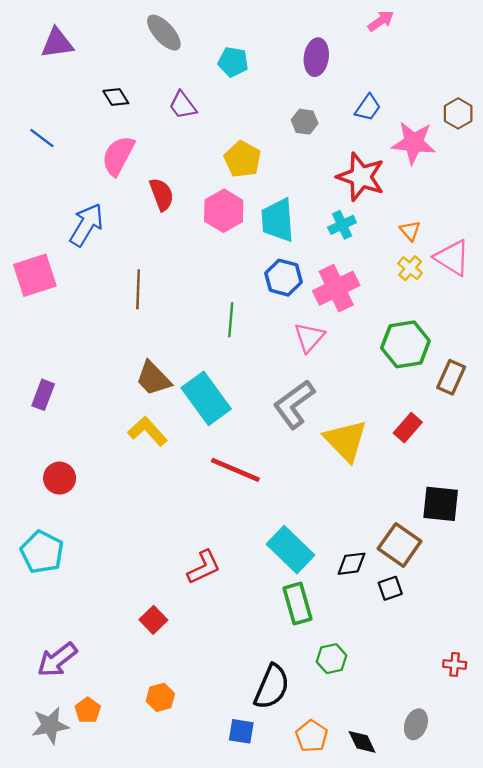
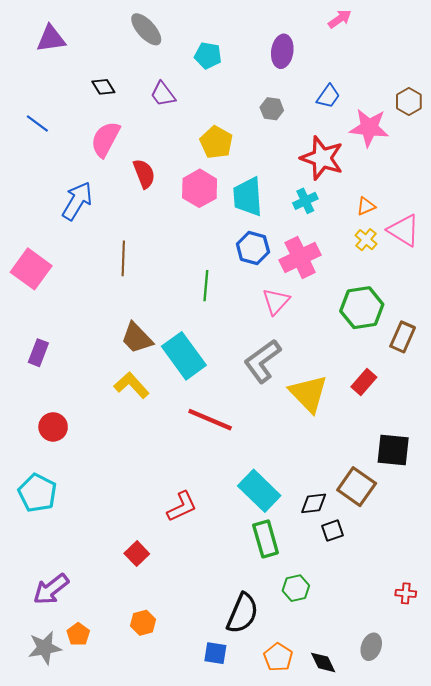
orange triangle: (410, 231) -> (366, 206), turned 48
pink square: (35, 275) -> (31, 269), moved, turned -36
black square: (390, 588) -> (332, 531), moved

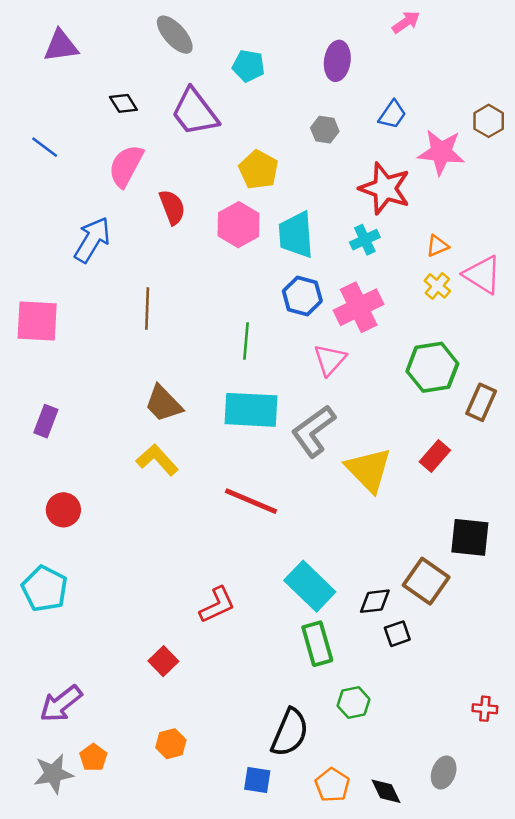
purple trapezoid: (163, 94) -> (195, 112), size x1.6
pink square: (31, 269) -> (37, 321), turned -33
cyan rectangle: (184, 356) -> (251, 410), moved, turned -51

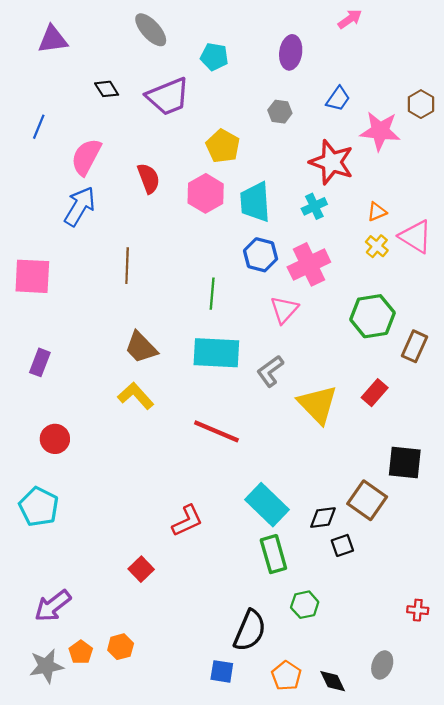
purple trapezoid: (195, 112) -> (168, 97), turned -75
blue line: (45, 147) -> (39, 127), turned 75
pink semicircle: (126, 166) -> (86, 157), moved
gray L-shape: (314, 431) -> (270, 371), size x0.7
orange hexagon: (171, 744) -> (121, 647), moved

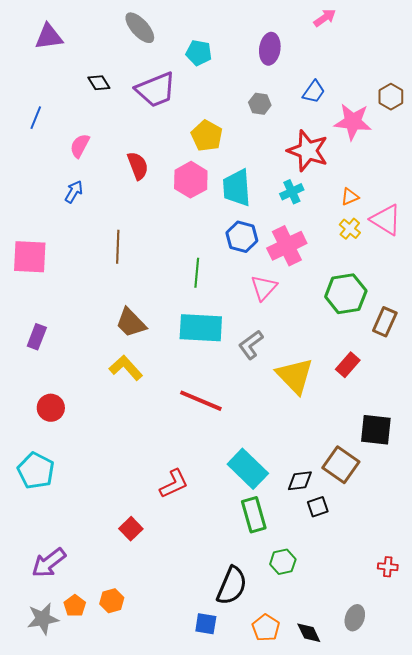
pink semicircle: (86, 157) -> (80, 146), size x0.7
blue arrow: (80, 206) -> (74, 192), size x0.6

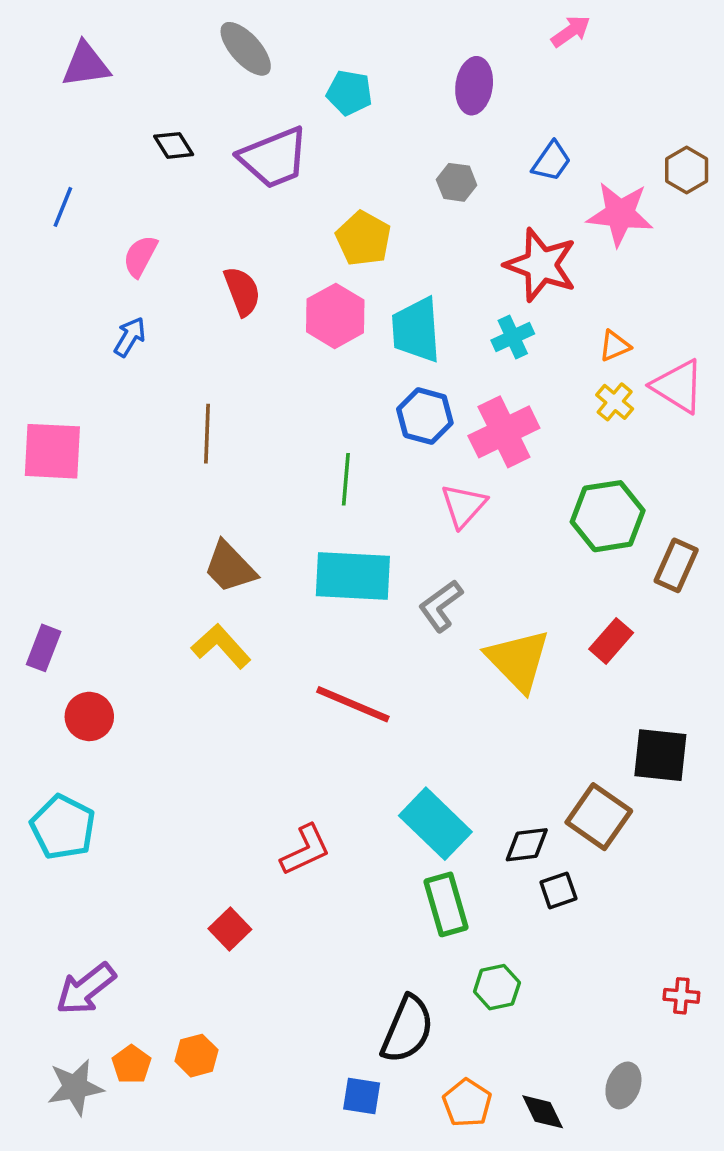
purple rectangle: (37, 337) -> (44, 648), moved

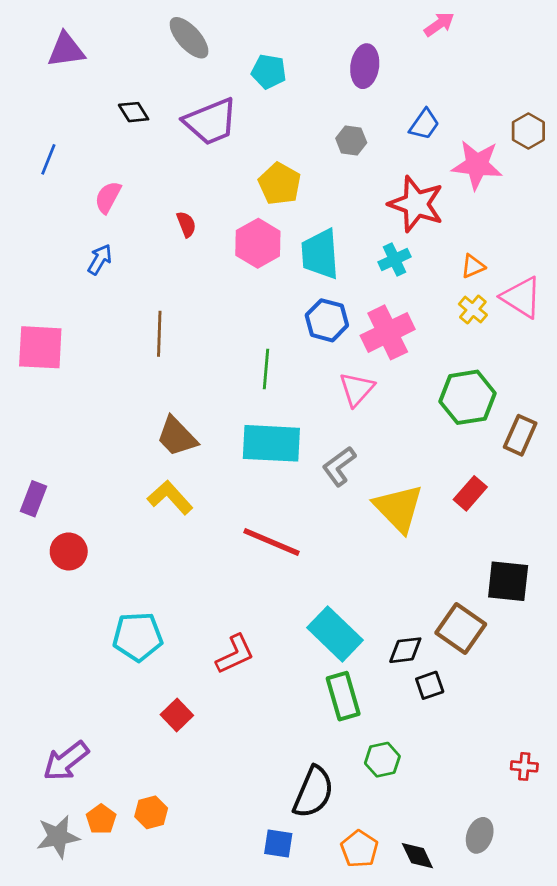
red semicircle: (242, 291) -> (186, 224), size x0.7
cyan pentagon: (63, 827) -> (138, 637), moved, turned -30

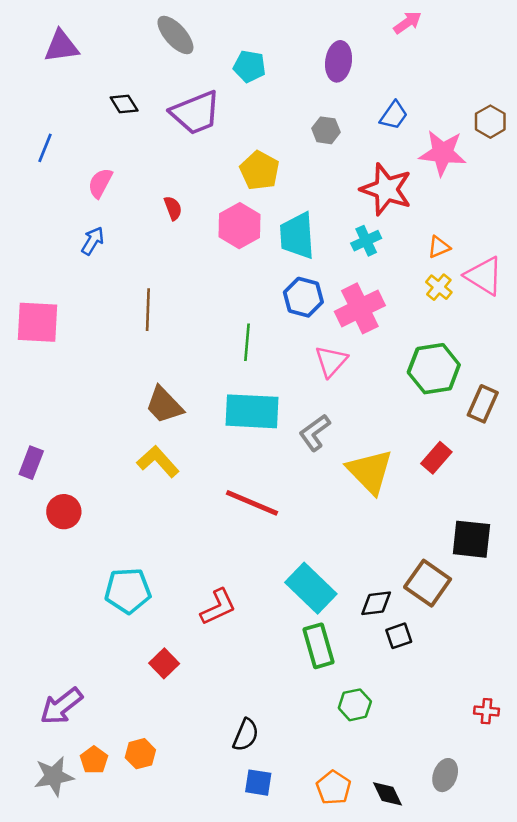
black semicircle: (313, 792) -> (246, 735), moved, size x0.7

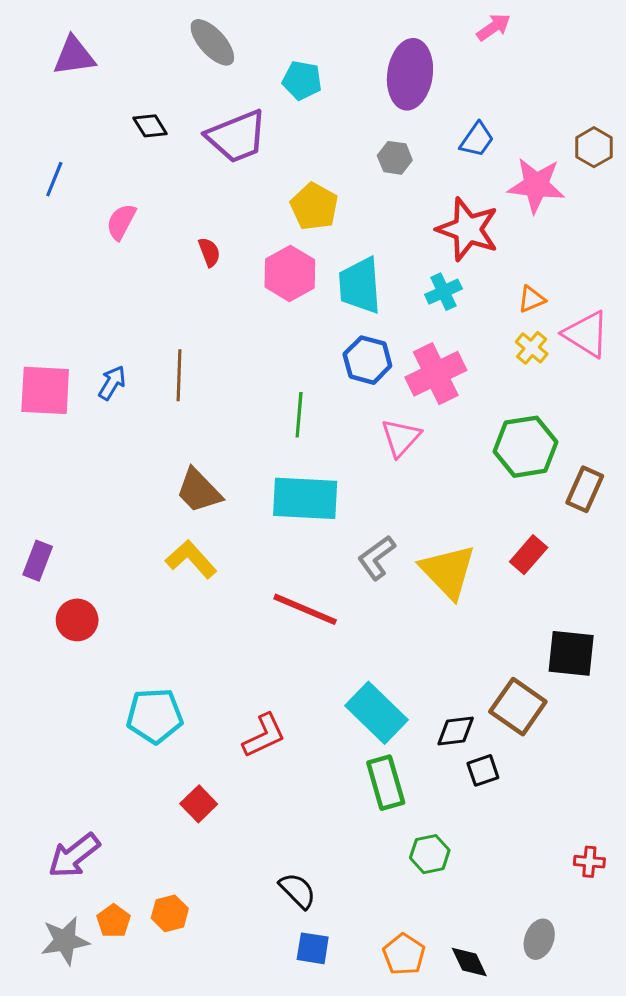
purple ellipse: (339, 61) -> (410, 74), size x1.4
blue arrow: (93, 241) -> (112, 383), moved
gray L-shape: (315, 433) -> (377, 558), moved
black semicircle: (246, 735) -> (297, 891), turned -68

